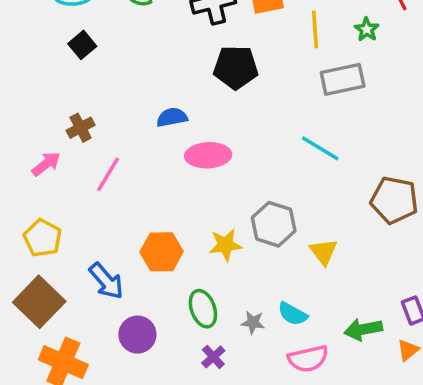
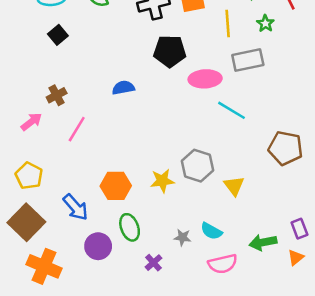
pink ellipse: (208, 155) -> (205, 79), moved
green ellipse: (203, 309) -> (130, 227), moved

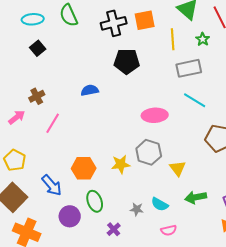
pink ellipse: (205, 79) -> (155, 115), moved
cyan line: (231, 110) -> (195, 100), moved
green arrow: (263, 242) -> (196, 197), moved
pink semicircle: (223, 264) -> (169, 230), size x0.7

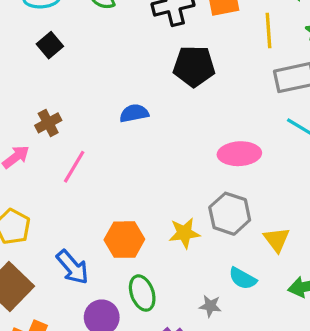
cyan semicircle: (160, 204) -> (243, 278), moved

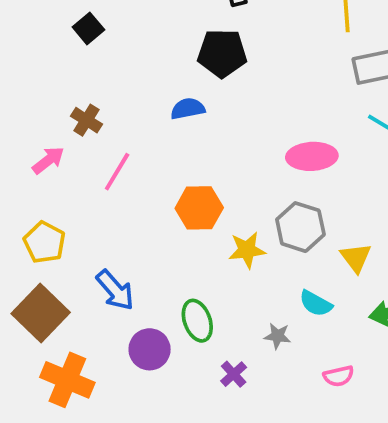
black pentagon: (194, 66) -> (222, 53), moved
brown cross: (48, 123) -> (86, 120), turned -30
orange hexagon: (124, 240) -> (199, 208), moved

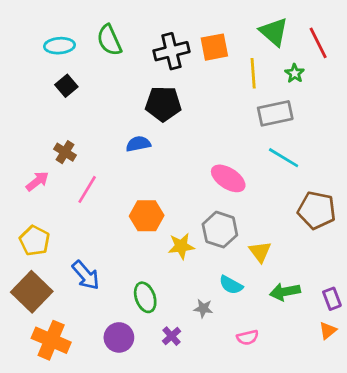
pink ellipse: (312, 156) -> (228, 178), turned 36
purple circle: (150, 349) -> (119, 337), moved

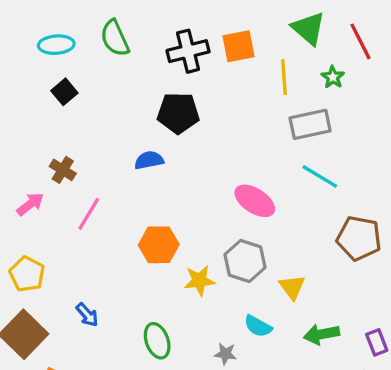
blue arrow: (86, 275) -> (87, 315), size x0.7

